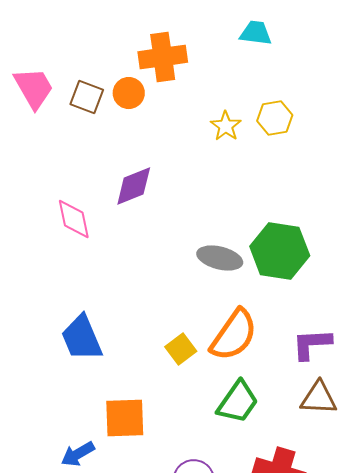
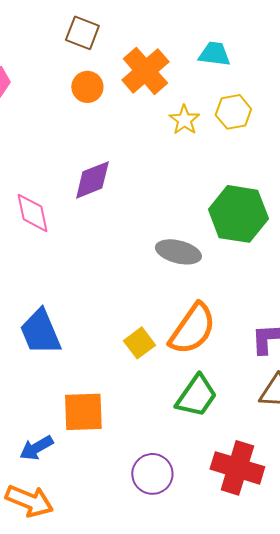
cyan trapezoid: (256, 33) -> (214, 54), moved
orange cross: (163, 57) -> (145, 71), moved, turned -33
brown square: (87, 97) -> (82, 33), moved
green hexagon: (280, 251) -> (238, 214), moved

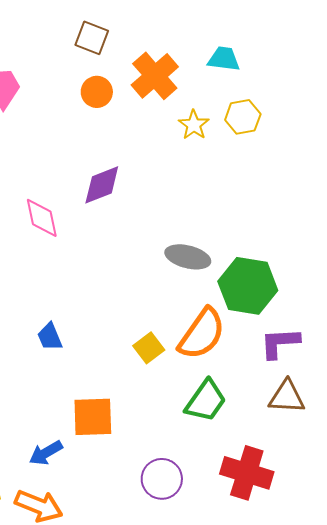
green hexagon: (238, 214) -> (248, 286), moved
blue trapezoid: (40, 332) -> (50, 337), size x0.6

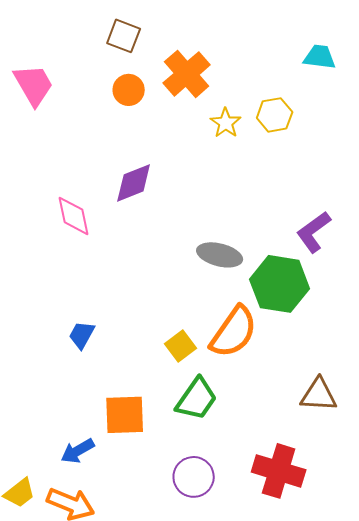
cyan trapezoid: (224, 59) -> (320, 57), moved
blue trapezoid: (50, 337) -> (82, 335), turned 52
purple L-shape: (280, 343) -> (314, 232), moved, turned -33
green trapezoid: (206, 401) -> (197, 399), moved

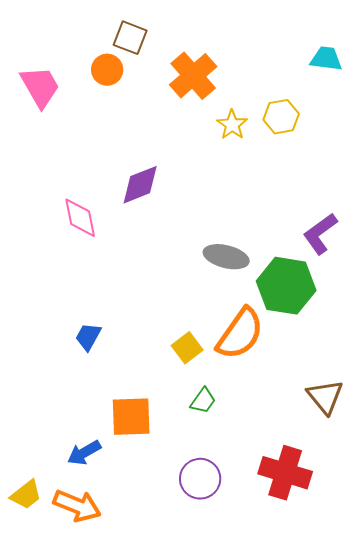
orange circle: (129, 90) -> (107, 70), moved
brown triangle: (319, 395) -> (325, 397), turned 48
green trapezoid: (197, 399) -> (203, 401), size x0.6

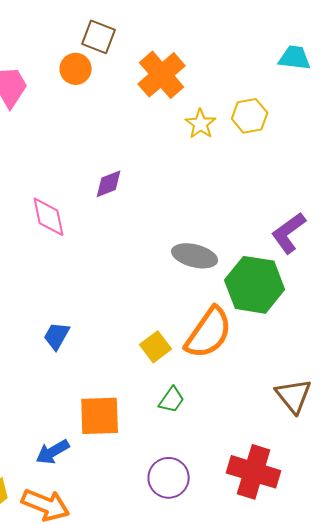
purple diamond: (140, 185) -> (109, 184), size x0.7

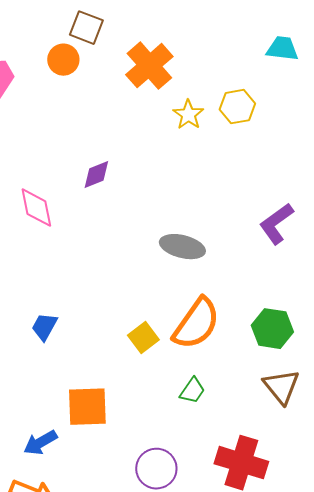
green hexagon: (255, 285) -> (272, 329), moved, size x0.7
green trapezoid: (172, 400) -> (192, 391), moved

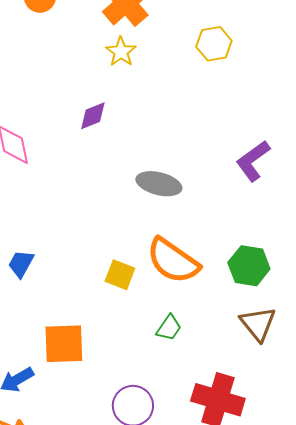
yellow star: (188, 115) -> (121, 52), moved
purple diamond: (96, 175) -> (93, 116), moved
orange semicircle: (196, 324) -> (173, 261), turned 90
yellow square: (143, 338) -> (120, 275), turned -32

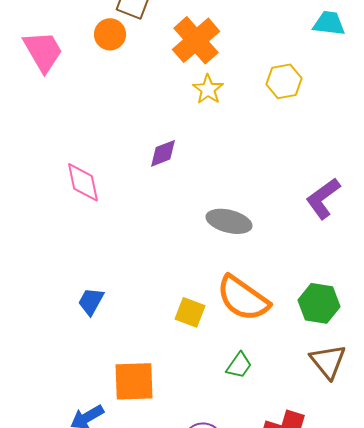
yellow star: (121, 52) -> (208, 89), moved

